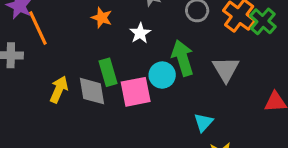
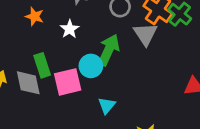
green arrow: (183, 58) -> (109, 50), turned 44
gray triangle: (226, 69) -> (145, 34), moved
cyan triangle: (203, 122) -> (107, 105), moved

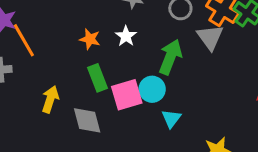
orange star: (35, 16) -> (90, 39), moved
cyan circle: (91, 66) -> (152, 89), moved
gray diamond: (28, 83) -> (87, 120), moved

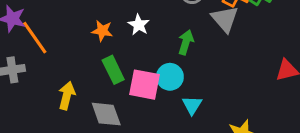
green arrow: (170, 57) -> (186, 42), size x0.7
pink square: (127, 95) -> (144, 85), turned 32

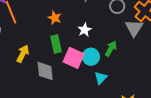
white star: (139, 25) -> (85, 30), moved
green arrow: (186, 42) -> (111, 49), moved

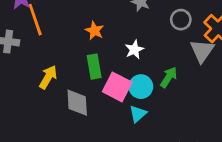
cyan triangle: (101, 78) -> (138, 114), moved

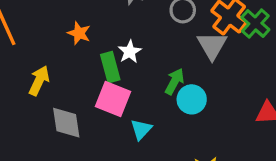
green rectangle: (94, 67) -> (110, 67), moved
yellow arrow: (48, 77) -> (39, 81), moved
cyan circle: (141, 87) -> (192, 99), moved

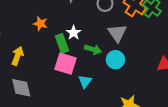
gray triangle: (212, 46) -> (117, 33), moved
green arrow: (174, 81) -> (93, 49), moved, turned 84
gray diamond: (66, 123) -> (21, 88), moved

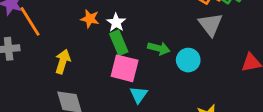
white star: (74, 33) -> (116, 22), moved
gray triangle: (117, 33) -> (210, 24), moved
cyan triangle: (85, 81) -> (139, 95), moved

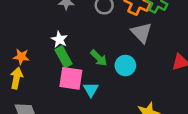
orange star: (90, 19) -> (21, 57), moved
green arrow: (159, 48) -> (99, 58), turned 36
cyan triangle: (139, 95) -> (91, 90), moved

